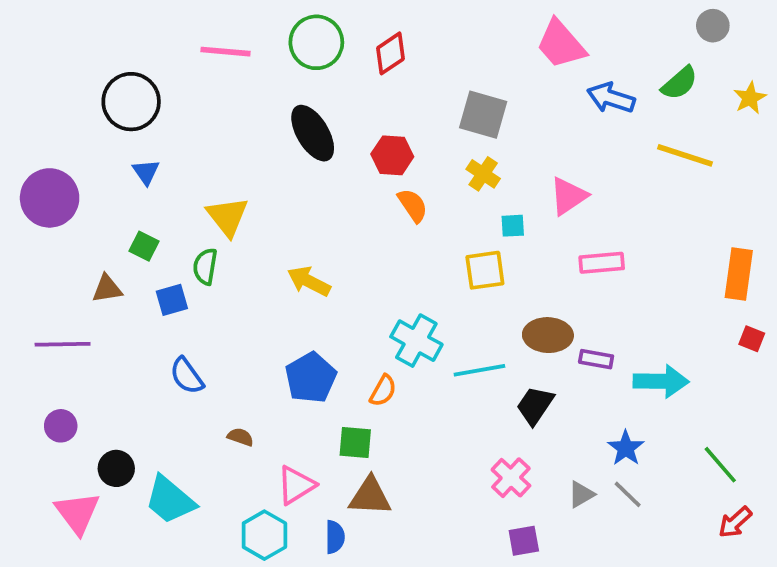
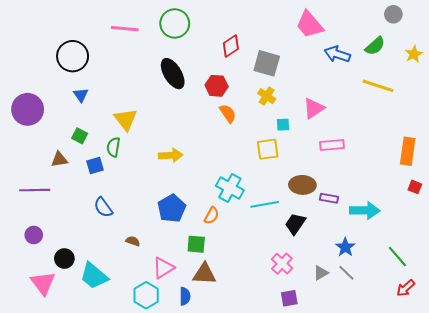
red diamond: (390, 53) -> (231, 46), moved
yellow arrow: (309, 281) -> (171, 155), turned 150

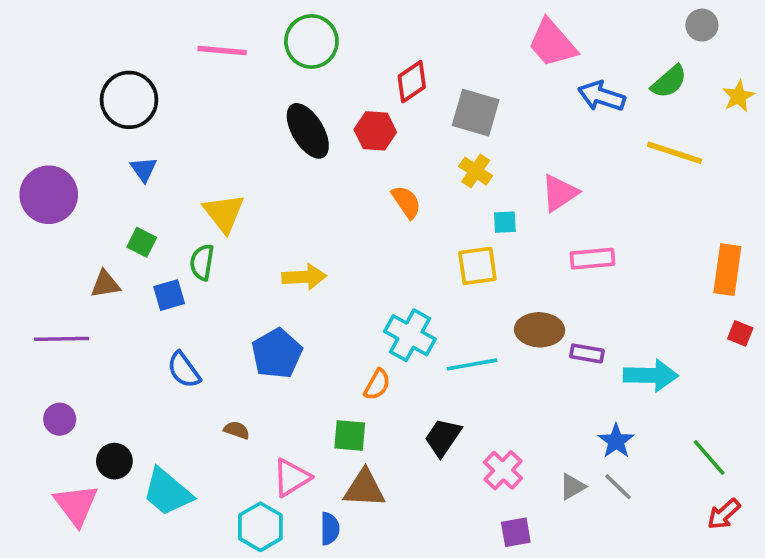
red hexagon: (217, 86) -> (375, 131), moved
blue pentagon: (172, 208) -> (277, 353), moved
black trapezoid: (295, 224) -> (443, 437), moved

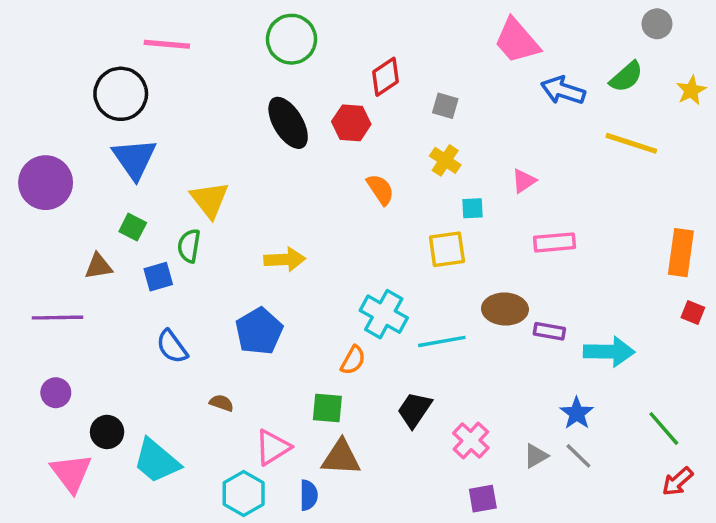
pink line: (222, 51) -> (167, 44), moved
gray square: (476, 113) -> (445, 106), size x0.6
blue triangle: (144, 169) -> (134, 159), size x1.8
pink triangle: (560, 193) -> (524, 181), size x0.7

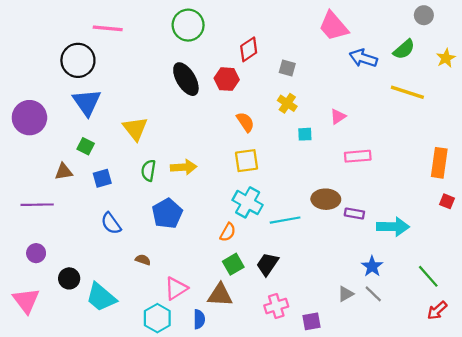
green semicircle: (189, 246) -> (148, 171), moved
yellow square: (447, 249) -> (246, 161), moved
green square: (327, 408) -> (233, 264), moved, turned -35
pink cross: (471, 441) -> (276, 306), moved, turned 30
pink triangle: (71, 473) -> (26, 300), moved

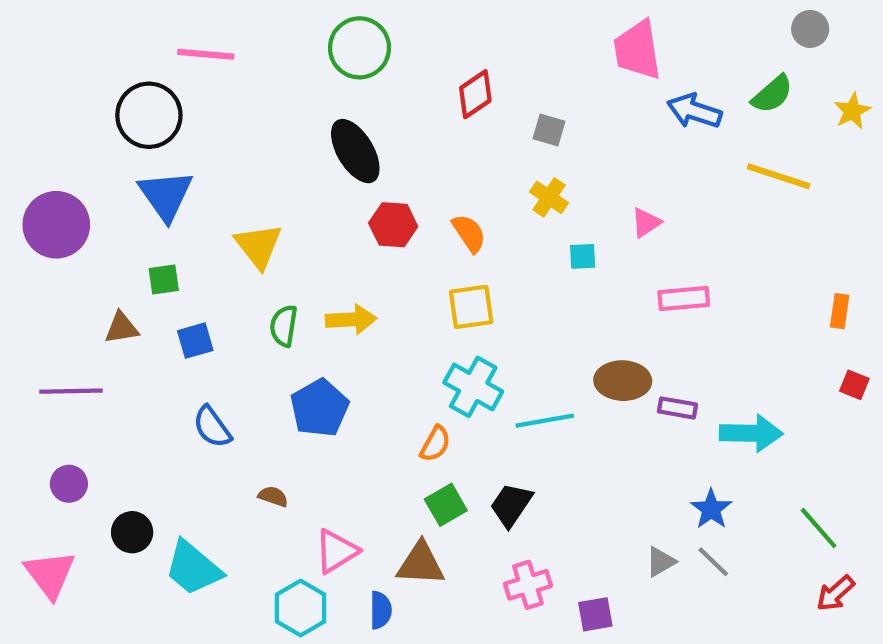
pink trapezoid: (334, 26) -> (637, 50), turned 32
red hexagon: (227, 79) -> (393, 225), moved
green square: (86, 146) -> (164, 280), turned -35
orange rectangle: (439, 163) -> (840, 311), size x0.6

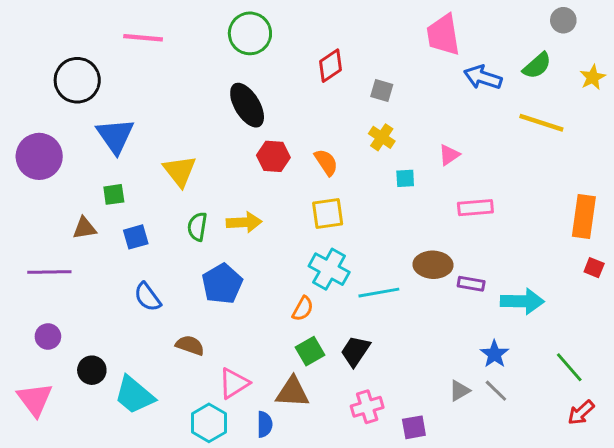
black circle: (149, 115) -> (77, 80), moved
orange rectangle: (840, 311) -> (584, 216), size x1.8
brown semicircle: (273, 496) -> (190, 345), size x1.4

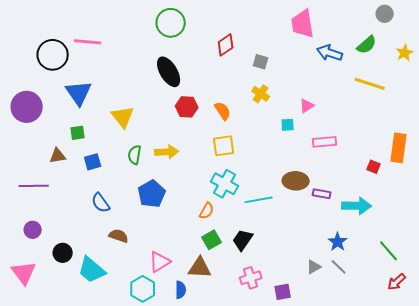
pink line: (143, 38) -> (88, 42), moved
cyan square: (405, 178) -> (288, 125), moved
red square: (594, 268) -> (374, 167), moved
brown semicircle: (190, 345) -> (119, 236), moved

